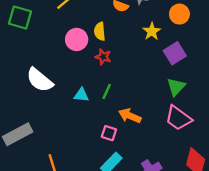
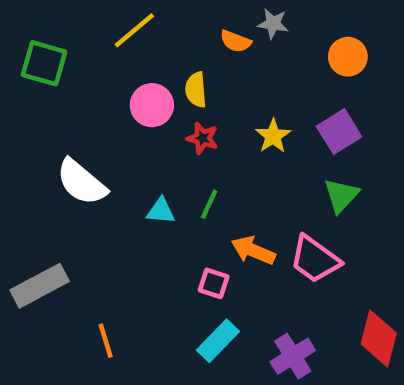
yellow star: (152, 31) -> (273, 136), moved
pink trapezoid: (178, 118) -> (315, 259), moved

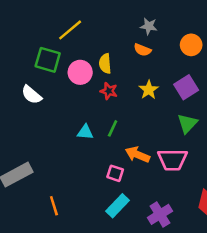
orange semicircle: (236, 41) -> (142, 50), moved
green square: (44, 63) -> (48, 60), moved
white semicircle: (81, 182) -> (32, 95), moved, size x0.7
pink trapezoid: (315, 259) -> (172, 160), turned -36

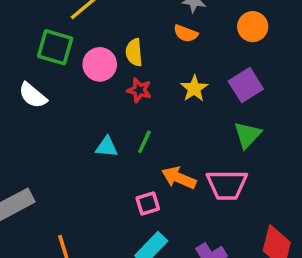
pink square: (115, 173) -> (148, 204), turned -35

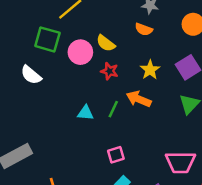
yellow semicircle: (134, 52) -> (106, 43), turned -48
orange arrow: (179, 178) -> (139, 99), moved
pink trapezoid: (227, 185) -> (180, 162), moved

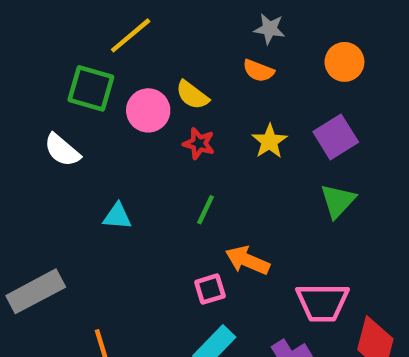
orange arrow: (139, 99) -> (247, 260), moved
cyan triangle: (85, 113) -> (117, 216), moved

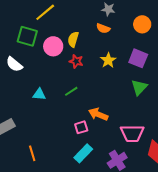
yellow semicircle: (192, 95) -> (73, 39), turned 70
purple square: (336, 137) -> (138, 58), turned -36
green line: (206, 210) -> (71, 91), moved, turned 32

